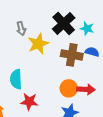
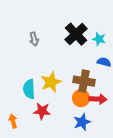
yellow star: (38, 44) -> (51, 82), moved
brown cross: (72, 55) -> (84, 81), moved

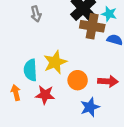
brown cross: (84, 81) -> (92, 26), moved
orange circle: (81, 98) -> (78, 80), moved
orange arrow: (13, 121) -> (16, 93), moved

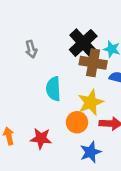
yellow star: (55, 62) -> (91, 102), moved
cyan semicircle: (30, 70) -> (53, 89), moved

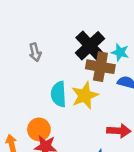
yellow star: (91, 102) -> (85, 95), moved
orange circle: (77, 122) -> (39, 129), moved

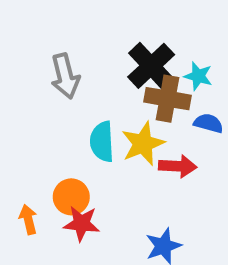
gray arrow: (35, 52) -> (65, 76), size x1.5
red arrow: (119, 131) -> (178, 166), moved

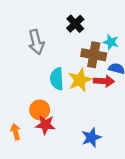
black cross: (151, 66) -> (75, 24), moved, size x0.7
red arrow: (178, 166) -> (104, 81), moved
orange arrow: (28, 219) -> (16, 132), moved

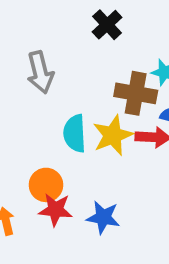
black cross: (75, 24) -> (107, 25), moved
blue star: (91, 137) -> (103, 217), moved, turned 30

